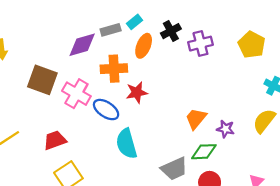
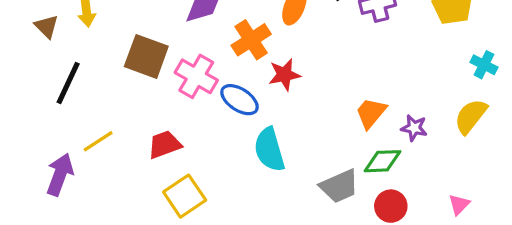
orange cross: (114, 69) -> (251, 40), turned -30

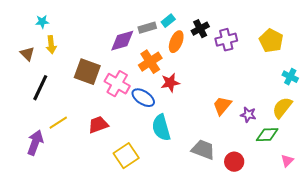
green diamond: (383, 161) -> (267, 135), moved
gray trapezoid: (339, 186) -> (203, 150), turned -135
yellow square: (185, 196) -> (126, 156), moved
pink triangle: (459, 204) -> (287, 161), moved

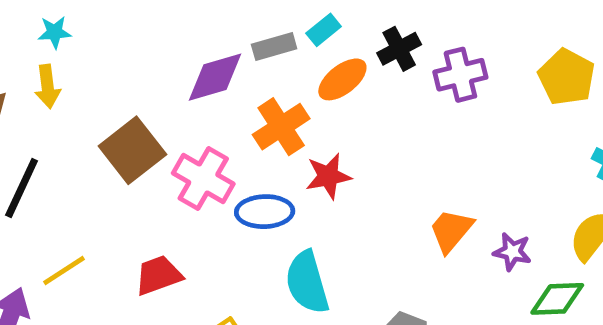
cyan star: (42, 22) -> (55, 32), moved
orange ellipse: (176, 42) -> (342, 79), turned 30
brown square: (87, 72) -> (132, 150), turned 32
blue ellipse: (143, 98) -> (265, 212), turned -35

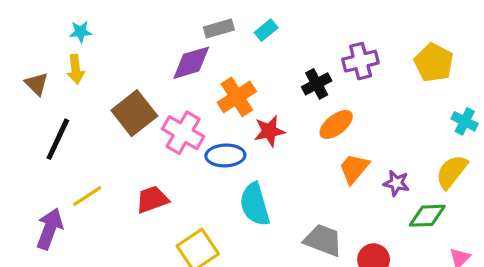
gray rectangle: (274, 46) -> (219, 29), moved
black cross: (399, 49) -> (317, 84), moved
orange ellipse: (342, 79) -> (336, 125), moved

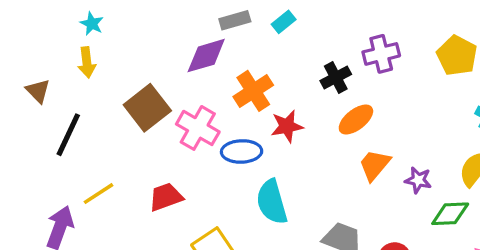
cyan star: (81, 32) -> (92, 24), turned 30
brown triangle: (37, 84) -> (38, 91), moved

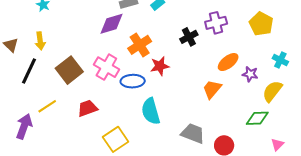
yellow arrow: (87, 62) -> (40, 41), moved
brown square: (147, 108) -> (69, 70), moved
orange ellipse: (356, 120) -> (228, 62), moved
purple star: (418, 180) -> (250, 74), moved

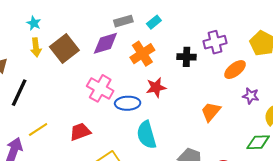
black cross: (189, 37) -> (187, 57), turned 30
yellow arrow: (40, 41) -> (36, 47), moved
orange cross: (140, 45) -> (142, 54), moved
orange ellipse: (228, 62) -> (235, 70), moved
brown square: (69, 70) -> (64, 48), moved

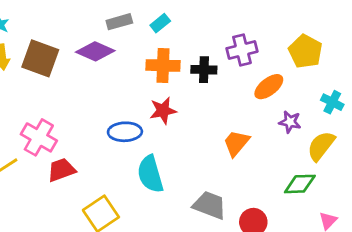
purple diamond: (105, 43) -> (95, 51), turned 40
brown square: (64, 48) -> (40, 58), turned -32
orange cross: (142, 54) -> (163, 65), moved, turned 35
pink cross: (100, 88) -> (39, 137), moved

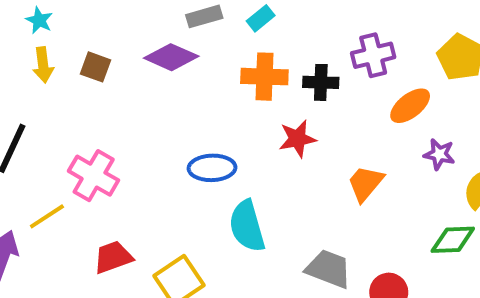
brown square: (40, 58) -> (96, 67), size x0.6
red star: (163, 111) -> (297, 139), moved
red trapezoid: (61, 170) -> (113, 257), moved

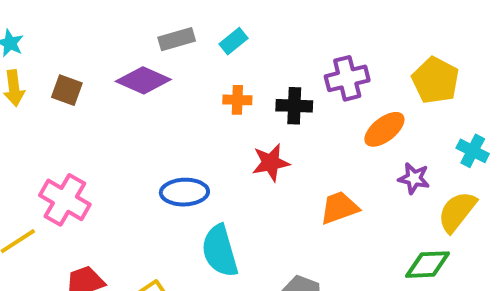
orange cross: (264, 77) -> (237, 100), size x0.6
orange trapezoid: (365, 183) -> (339, 208), turned 30

